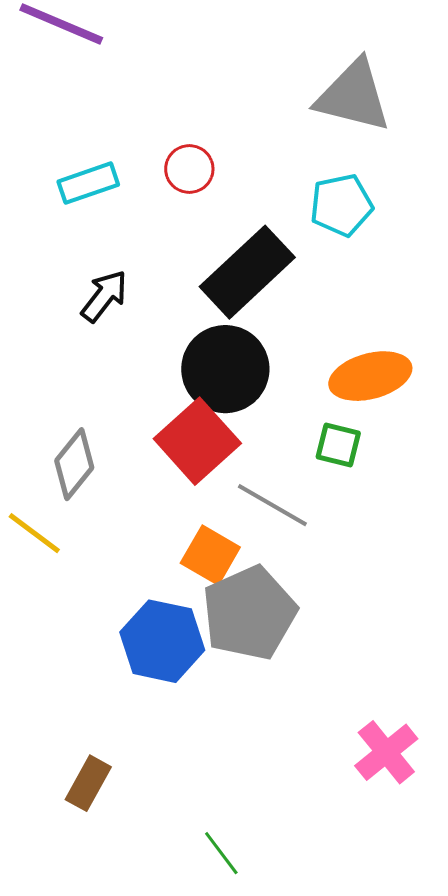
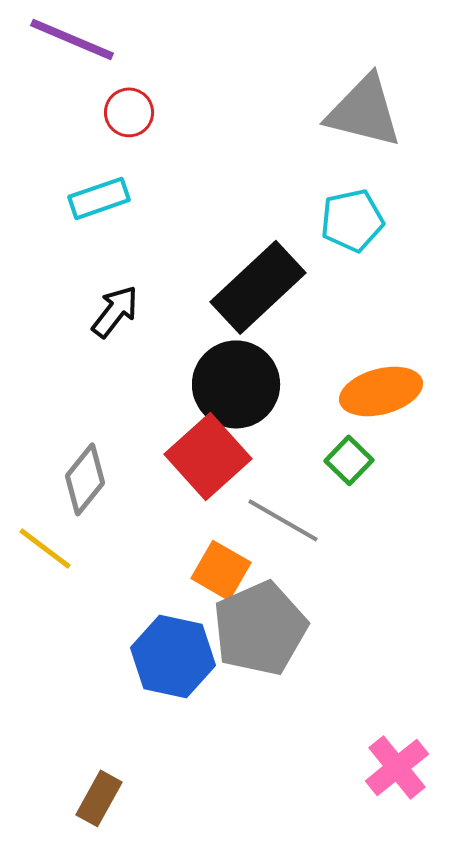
red circle: (189, 169) -> (129, 112), moved
green square: (338, 445) -> (349, 460), turned 30

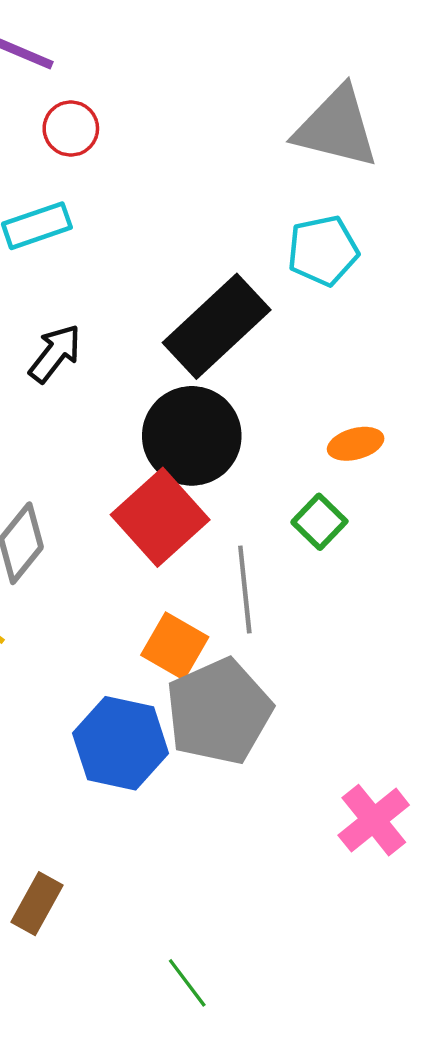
orange ellipse: (381, 391) -> (356, 444), size x0.6
gray line: (283, 520) -> (245, 590), turned 54
pink cross: (397, 767) -> (374, 820), moved

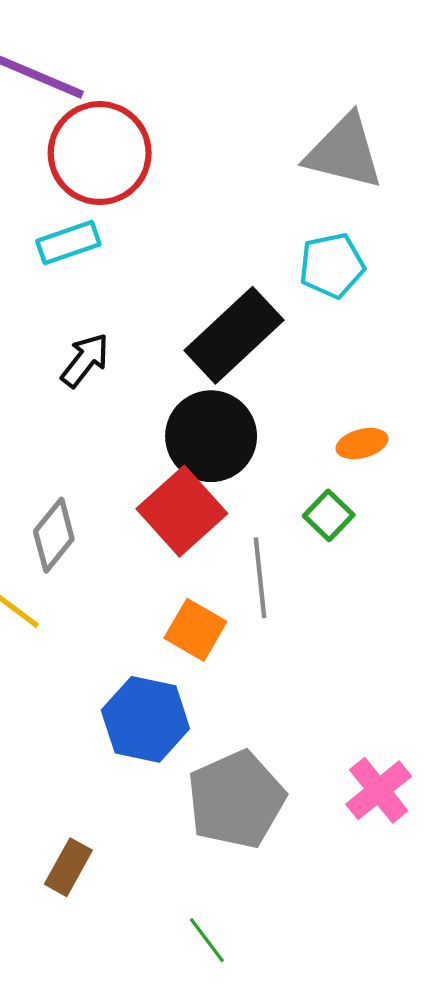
red circle: (71, 129) -> (100, 153), size x2.0
gray pentagon: (219, 712) -> (236, 800), moved

